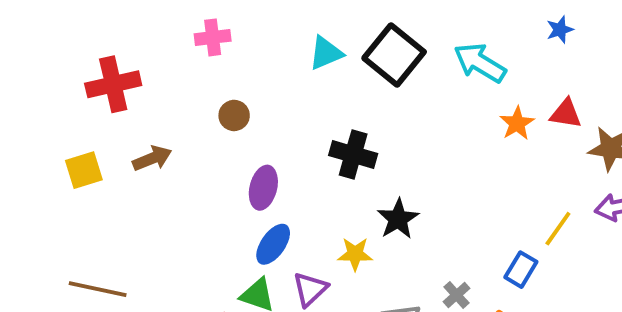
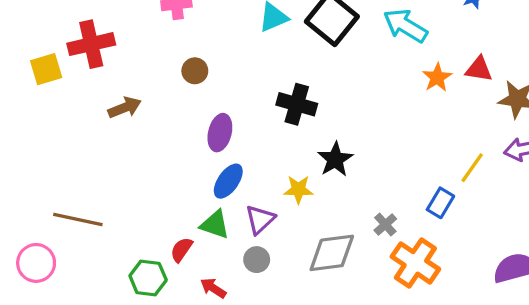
yellow square: (84, 170) -> (46, 69), moved

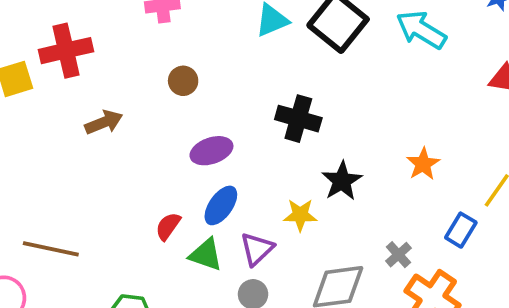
orange star: (437, 77) -> (423, 164), moved
purple ellipse: (220, 133) -> (211, 151), turned 57
red semicircle: (181, 250) -> (168, 226), moved

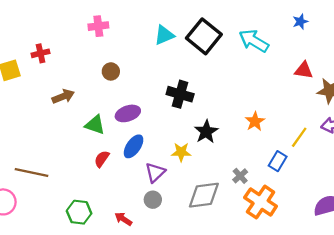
red cross: (66, 51) -> (40, 53), size x0.6
green triangle: (206, 255) -> (95, 125), moved

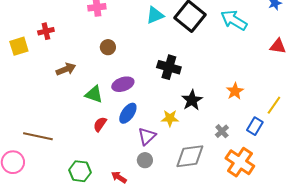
gray cross: (240, 176) -> (222, 131), moved

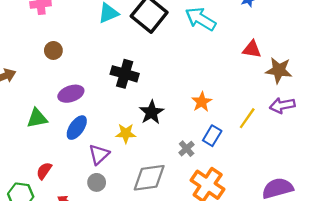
green triangle: (94, 94) -> (37, 118), moved, turned -30
red semicircle: (100, 124) -> (44, 171), moved
blue rectangle: (255, 126) -> (212, 136), moved

